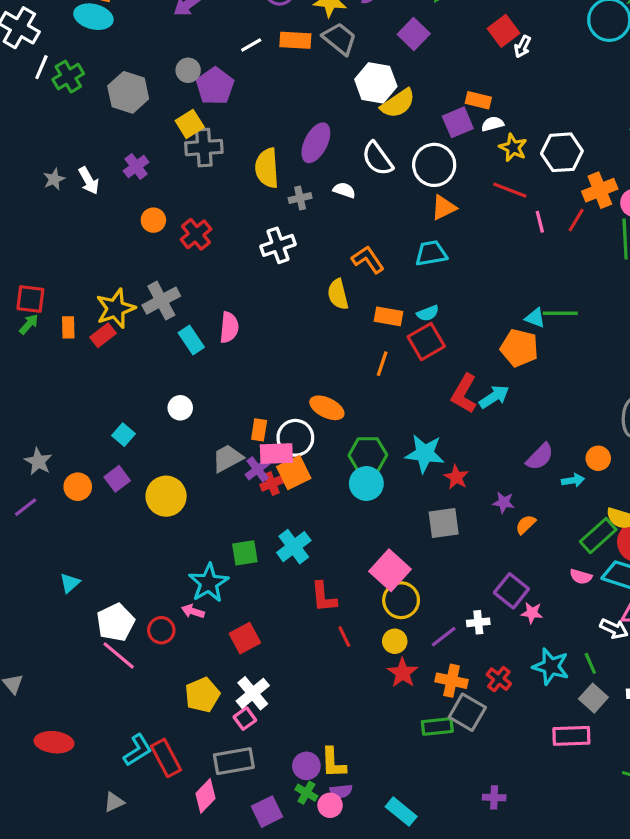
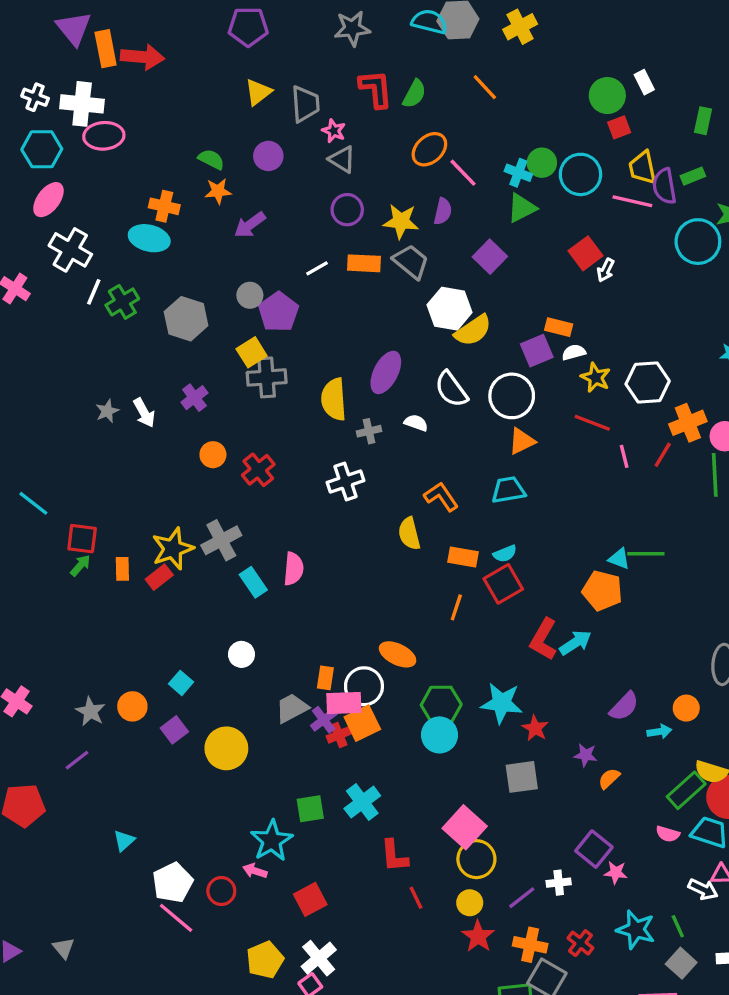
orange circle: (78, 487) -> (132, 706), moved

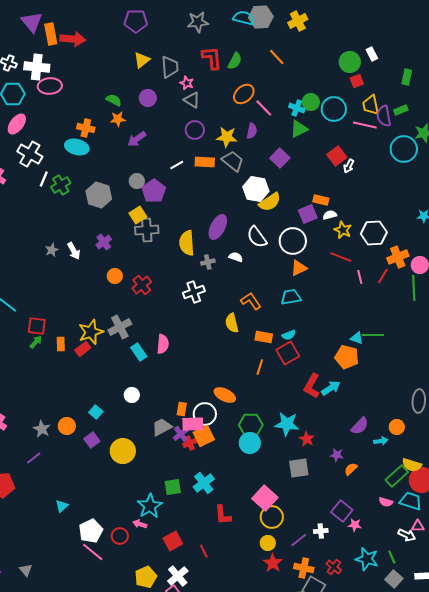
red line: (416, 898) -> (204, 551), moved

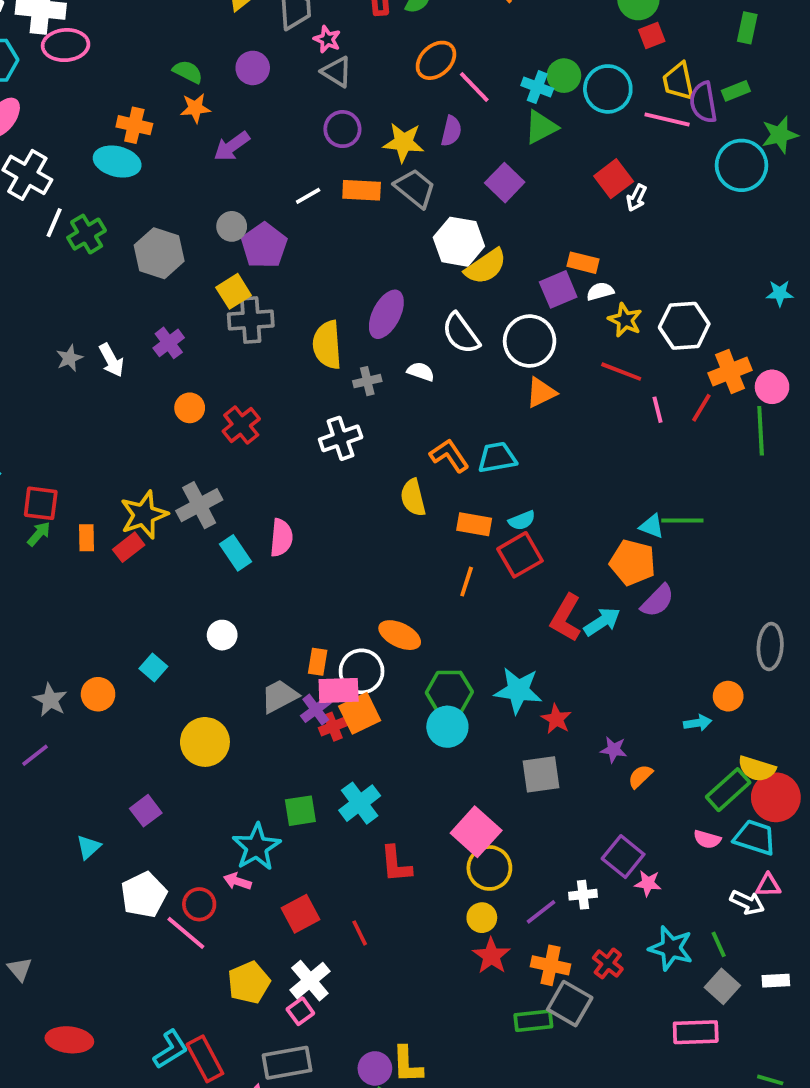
cyan trapezoid: (291, 297) -> (497, 457), moved
purple semicircle: (360, 426) -> (657, 601), moved
purple square: (92, 440) -> (146, 811), moved
pink line: (93, 552) -> (186, 933), moved

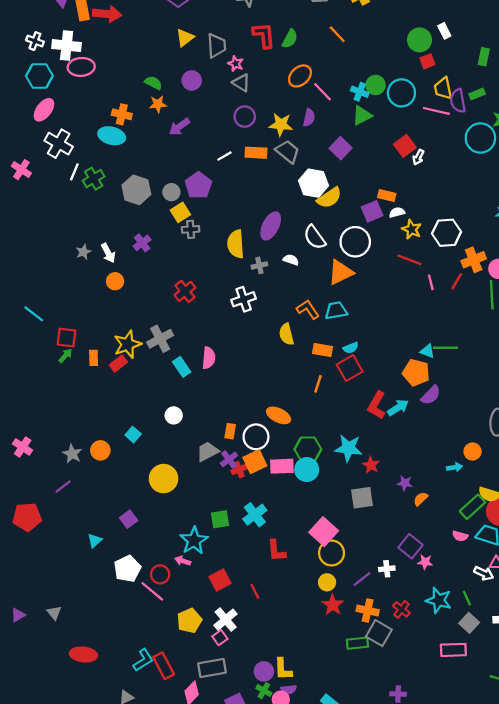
gray circle: (232, 226) -> (171, 192), moved
gray cross: (251, 320) -> (191, 229), size x0.7
orange triangle: (541, 393) -> (341, 272), moved, size x1.4
orange circle: (190, 408) -> (115, 281), moved
pink rectangle: (339, 690) -> (282, 466), moved

